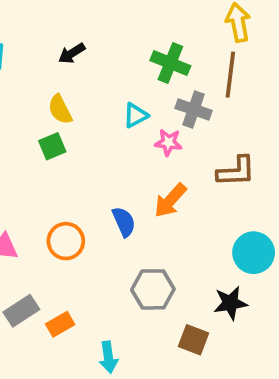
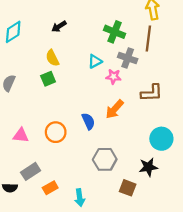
orange rectangle: (60, 324) -> (50, 188), moved

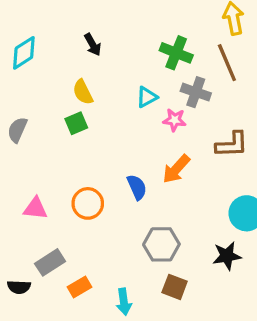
black arrow: (59, 26) -> (93, 45), turned -88
brown line: (148, 38) -> (227, 63), turned -30
brown square: (128, 188) -> (175, 287), moved

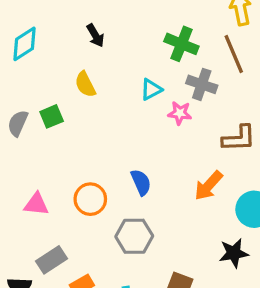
green square: (76, 123) -> (52, 116), moved
orange arrow: (176, 169) -> (208, 186), moved
gray hexagon: (161, 244) -> (134, 236), moved

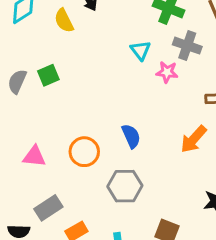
yellow semicircle: (85, 84) -> (64, 21), moved
cyan triangle: (151, 89) -> (140, 50), turned -40

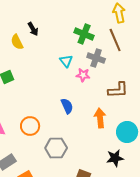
blue semicircle: (131, 136) -> (67, 106), moved
orange arrow: (194, 139) -> (100, 118), turned 132

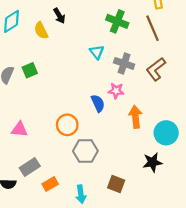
gray cross: (96, 58) -> (124, 63), moved
pink star: (83, 75) -> (116, 91), moved
brown L-shape: (118, 90) -> (156, 69), moved, turned 145
orange circle: (30, 126) -> (67, 125), moved

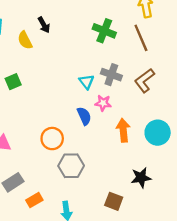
cyan triangle: (97, 52) -> (86, 82), moved
cyan circle: (166, 133) -> (158, 133), moved
brown square: (116, 184) -> (114, 201), moved

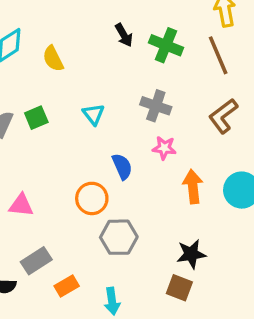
black arrow: (44, 25) -> (124, 35), moved
gray cross: (111, 75) -> (156, 106), moved
cyan triangle: (86, 82) -> (94, 114), moved
blue semicircle: (84, 116) -> (122, 166), moved
black star: (141, 178) -> (191, 254), moved

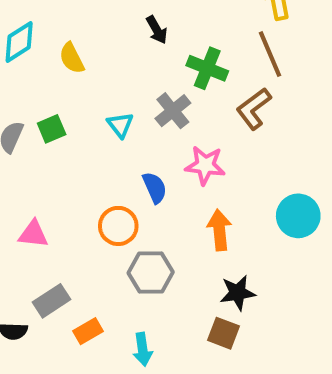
green cross: (166, 45) -> (207, 68), moved
gray cross: (156, 106) -> (173, 111), moved, turned 32
brown L-shape: (223, 116) -> (254, 109), moved
pink star: (164, 148) -> (205, 165), size x1.4
orange arrow: (193, 187) -> (219, 230), moved

